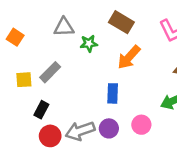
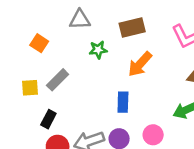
brown rectangle: (121, 22) -> (132, 27), turned -45
gray triangle: (64, 27) -> (80, 20), moved
orange square: (15, 37) -> (39, 43), moved

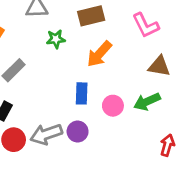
pink circle: (153, 135) -> (113, 106), moved

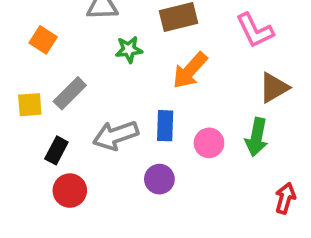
brown triangle: (159, 66) -> (274, 88), turned -40
green arrow: (147, 102) -> (257, 137), turned -55
gray arrow: (46, 134) -> (116, 135), moved

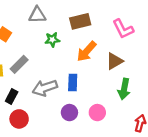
brown triangle: (274, 88) -> (114, 61), moved
pink circle: (209, 143) -> (97, 113), moved

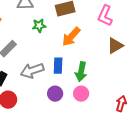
pink L-shape: (123, 29) -> (105, 16), turned 50
brown triangle: (114, 61) -> (115, 46), moved
green arrow: (124, 89) -> (81, 72), moved

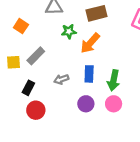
orange arrow: (71, 37) -> (90, 43), moved
gray arrow: (32, 71) -> (61, 79), size x0.6

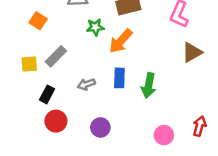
purple circle: (86, 104) -> (100, 127), moved
pink circle: (114, 104) -> (164, 135), moved

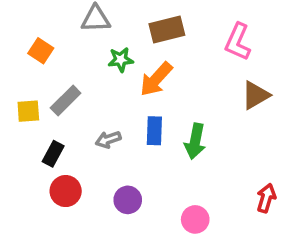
pink circle: (164, 135) -> (195, 219), moved

